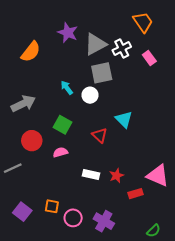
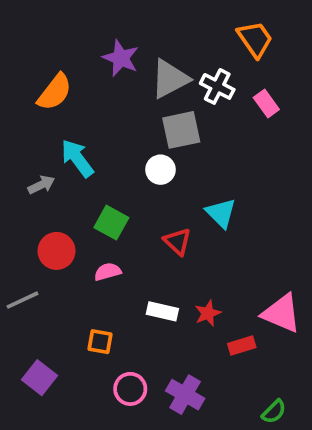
white cross: (122, 48) -> (217, 86), turned -36
cyan arrow: (67, 88) -> (77, 158), moved, size x1.5
gray arrow: (23, 104) -> (41, 185), size x0.6
orange square: (52, 206) -> (100, 342), moved

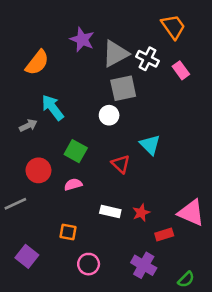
purple cross: (185, 395) -> (144, 265), moved

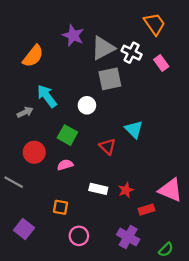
white circle: (109, 115) -> (87, 105), moved
gray line: (15, 204) -> (14, 182), turned 54

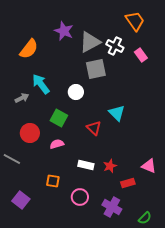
pink triangle: (171, 190) -> (149, 166), size x0.7
pink circle: (79, 236) -> (80, 197), moved

